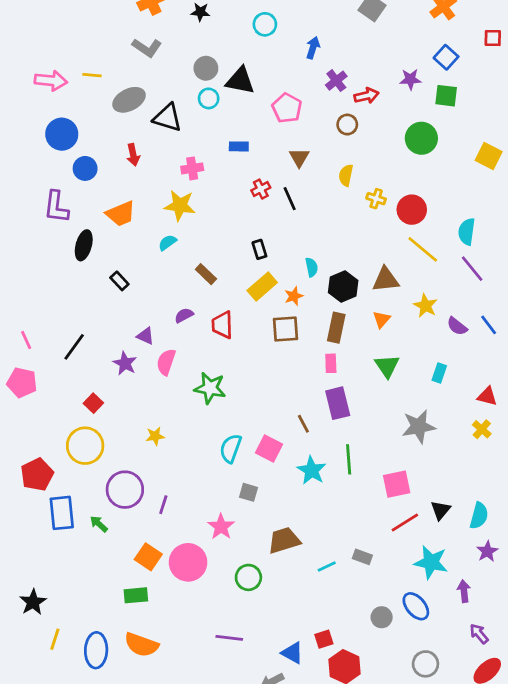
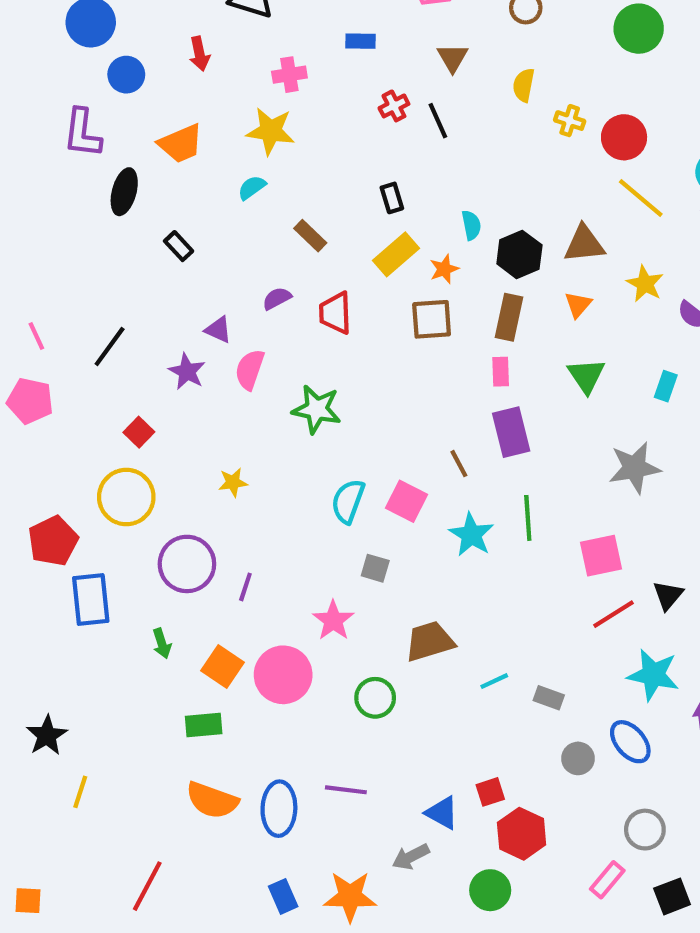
green arrow: (99, 524) -> (162, 643), moved, turned -150
gray rectangle: (362, 557) -> (549, 698), moved
blue ellipse: (96, 650) -> (279, 809), moved

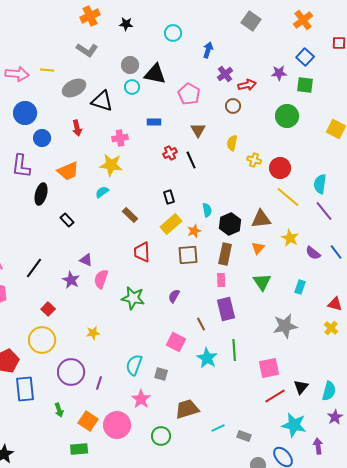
purple semicircle: (277, 298) -> (174, 296), moved, turned -32
cyan semicircle: (348, 501) -> (134, 365), moved

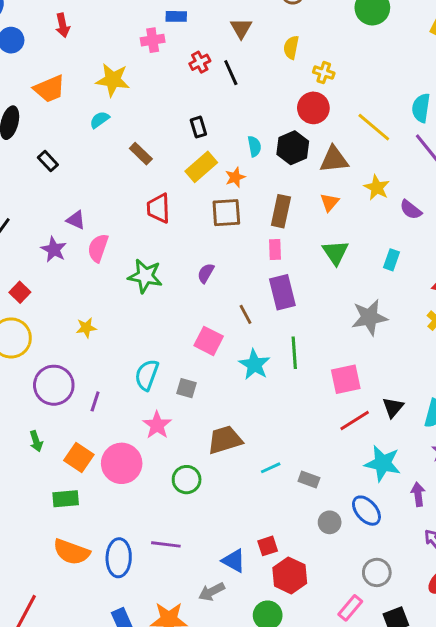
pink cross: (120, 138) -> (153, 40), moved
red circle: (280, 168) -> (313, 108), moved
black hexagon: (230, 224) -> (293, 148), moved

